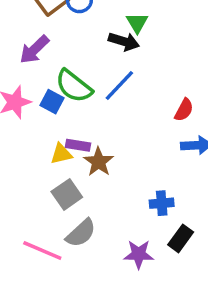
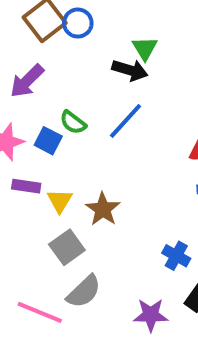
green semicircle: (74, 86) -> (73, 122), size x0.6
purple rectangle: (78, 145) -> (26, 186), moved
yellow triangle: (61, 154) -> (60, 201), turned -45
blue cross: (162, 203) -> (176, 256), turned 35

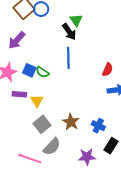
black arrow: (130, 70) -> (69, 32), turned 42
blue line: (126, 121) -> (68, 58), turned -40
green semicircle: (73, 122) -> (42, 72), moved
brown star: (103, 209) -> (71, 122), moved

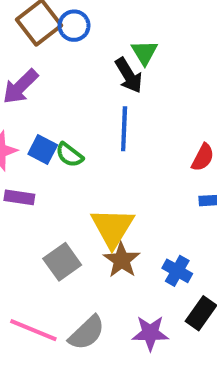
yellow triangle: (37, 101) -> (112, 228), moved, size x1.6
gray semicircle: (52, 147) -> (87, 333), moved

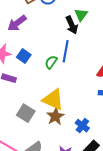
green semicircle: (69, 155) -> (51, 62), moved, turned 80
yellow triangle: (112, 228) -> (53, 100), turned -45
gray square: (62, 262) -> (26, 113), turned -30

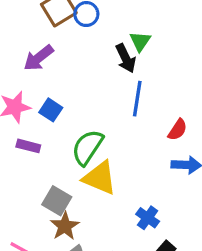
blue line: (66, 51) -> (137, 99), moved
green semicircle: (51, 62) -> (87, 147), moved, size x1.6
brown star: (55, 116) -> (65, 226), moved

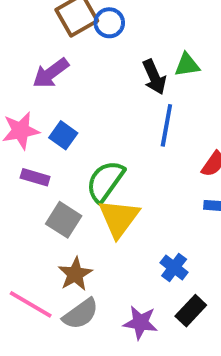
green triangle: (140, 41) -> (187, 65), moved, turned 45
yellow triangle: (100, 178) -> (119, 218), turned 42
gray square: (57, 201) -> (64, 220), moved

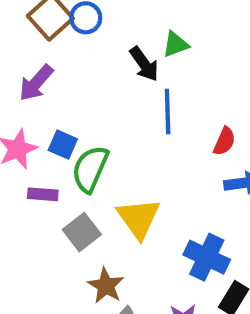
green semicircle: (105, 181) -> (90, 169), moved
gray square: (64, 220) -> (82, 232), turned 32
blue cross: (174, 267) -> (207, 257), size x1.5

